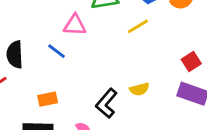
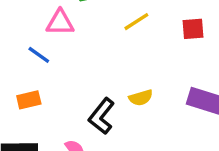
red square: (191, 62) -> (193, 29), moved, turned 30
orange rectangle: (48, 99) -> (29, 100), moved

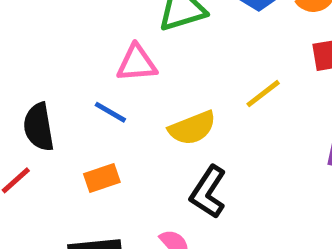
yellow line: (136, 22) -> (263, 94), moved
yellow semicircle: (141, 98) -> (192, 128), moved, size x1.4

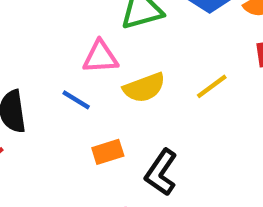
yellow semicircle: (192, 128) -> (144, 88), moved
orange rectangle: (102, 178) -> (108, 152), moved

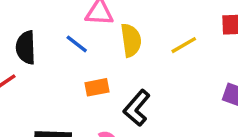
yellow semicircle: (144, 88) -> (131, 40), turned -84

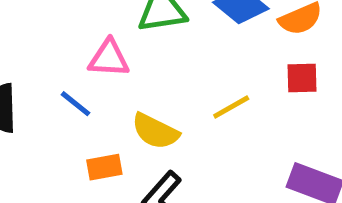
yellow semicircle: (131, 40) -> (155, 131), moved, turned 124

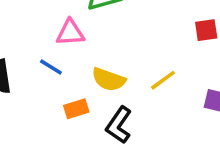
yellow line: (231, 107) -> (163, 80), moved

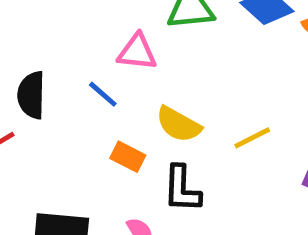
orange rectangle: (76, 109) -> (128, 157), turned 35
black L-shape: (119, 125) -> (182, 189), turned -42

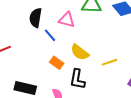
black semicircle: (31, 95) -> (36, 18), moved

